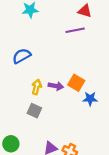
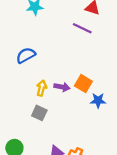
purple line: (75, 30) -> (82, 28), turned 36

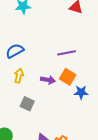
purple line: (82, 28) -> (67, 53), moved, turned -36
yellow arrow: (42, 88) -> (19, 76), moved

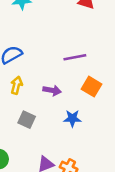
orange square: (68, 77) -> (91, 87), moved
blue star: (81, 92) -> (72, 118), moved

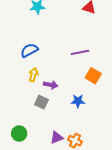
purple arrow: (52, 90) -> (51, 85), moved

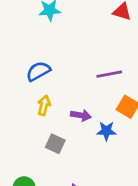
purple arrow: (51, 85) -> (81, 115), moved
blue star: (78, 101) -> (106, 131), moved

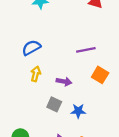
blue star: (106, 131) -> (78, 111), moved
gray square: (55, 144) -> (54, 104), moved

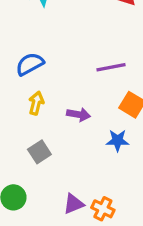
gray square: (54, 104) -> (39, 152), moved, turned 32
blue star: (78, 111) -> (118, 140), moved

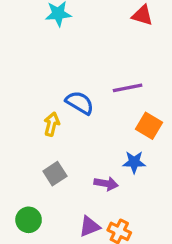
blue semicircle: (30, 64) -> (80, 103), moved, turned 60
purple arrow: (78, 114) -> (106, 184), moved

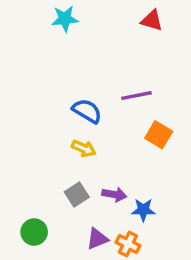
yellow arrow: (52, 124) -> (84, 148), moved, turned 100
blue star: (134, 162) -> (143, 210), moved
gray square: (55, 174) -> (77, 194), moved

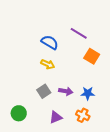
purple line: (136, 96) -> (79, 33), turned 42
blue star: (143, 210) -> (88, 93), moved
orange cross: (128, 244) -> (83, 115), moved

